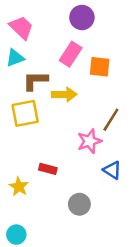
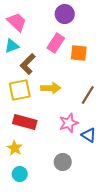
brown L-shape: (35, 81) -> (28, 64), turned -45
yellow arrow: (64, 94) -> (51, 88), moved
pink star: (90, 141) -> (69, 123), moved
red rectangle: (48, 169) -> (25, 122), moved, size x1.6
cyan circle: (16, 235) -> (20, 174), moved

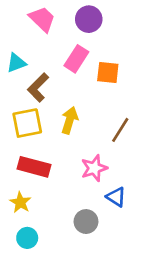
pink trapezoid: (17, 22) -> (42, 19), moved
yellow arrow: (51, 88) -> (70, 120), turned -72
blue triangle: (89, 135) -> (116, 197), moved

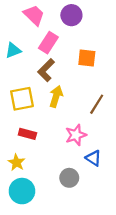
pink rectangle: (76, 59) -> (48, 43), moved
brown L-shape: (38, 88) -> (46, 70), moved
red rectangle: (34, 167) -> (27, 134), size x0.7
cyan circle: (27, 238) -> (22, 191), size x1.5

